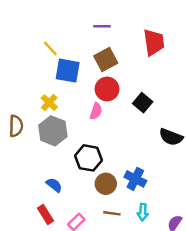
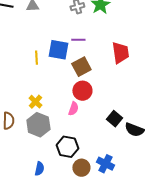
yellow line: (50, 48) -> (36, 58), turned 40
blue square: (68, 71) -> (58, 50), moved
black square: (143, 103) -> (114, 119), moved
blue semicircle: (54, 185) -> (39, 169), turned 64

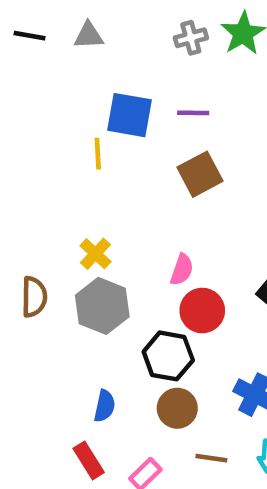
blue square: (58, 50) -> (130, 115), moved
red circle: (82, 91) -> (202, 311), moved
brown circle: (81, 168) -> (177, 408), moved

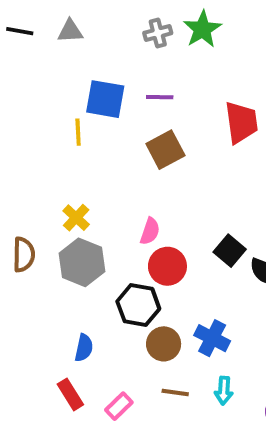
brown circle: (177, 408) -> (164, 344), moved

